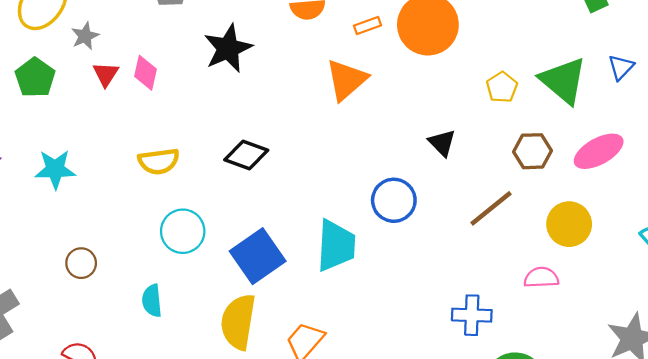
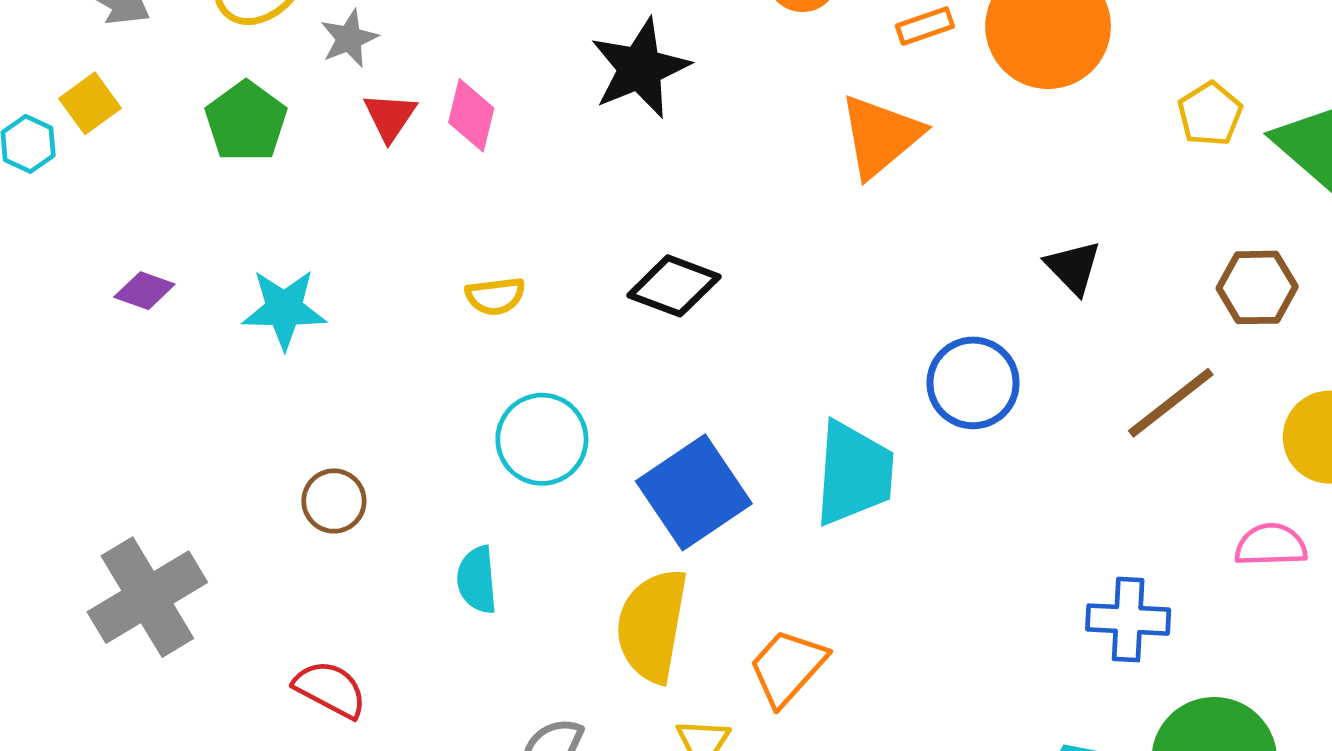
yellow pentagon: (502, 87) -> (1210, 114), moved
yellow semicircle: (159, 161) -> (495, 296), size x0.7

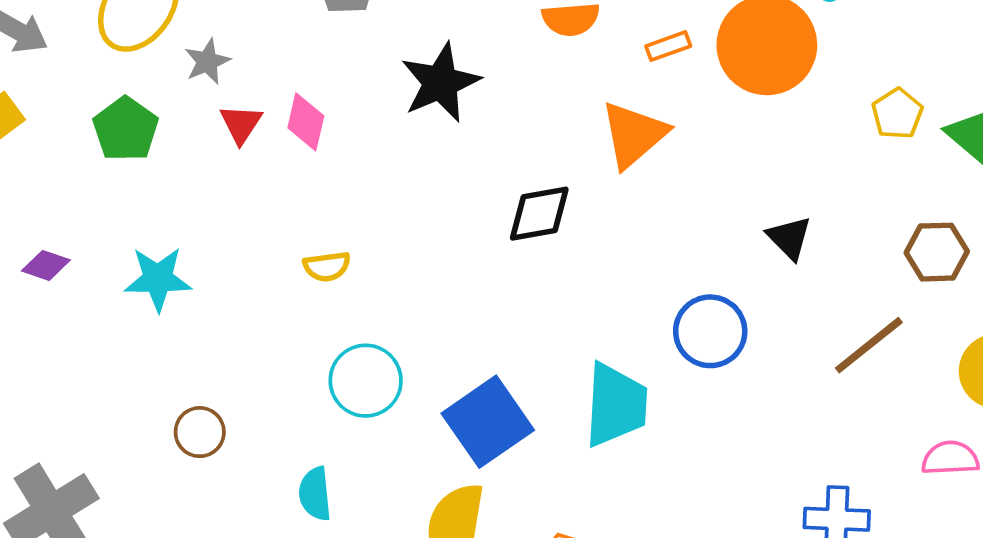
black diamond: (674, 286) -> (539, 214), moved, turned -30

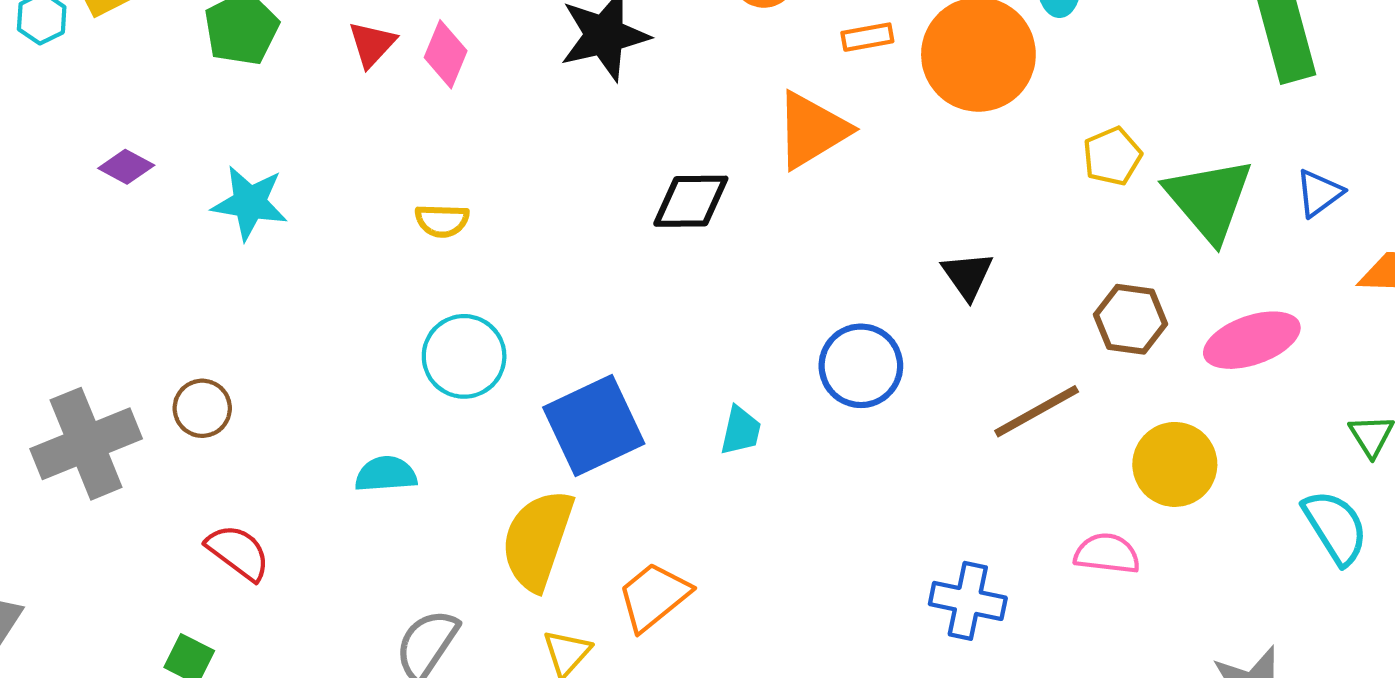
cyan trapezoid: (616, 405) -> (741, 431), size x0.5
brown circle: (200, 432) -> (202, 408), moved
cyan semicircle: (315, 494) -> (386, 474), turned 82

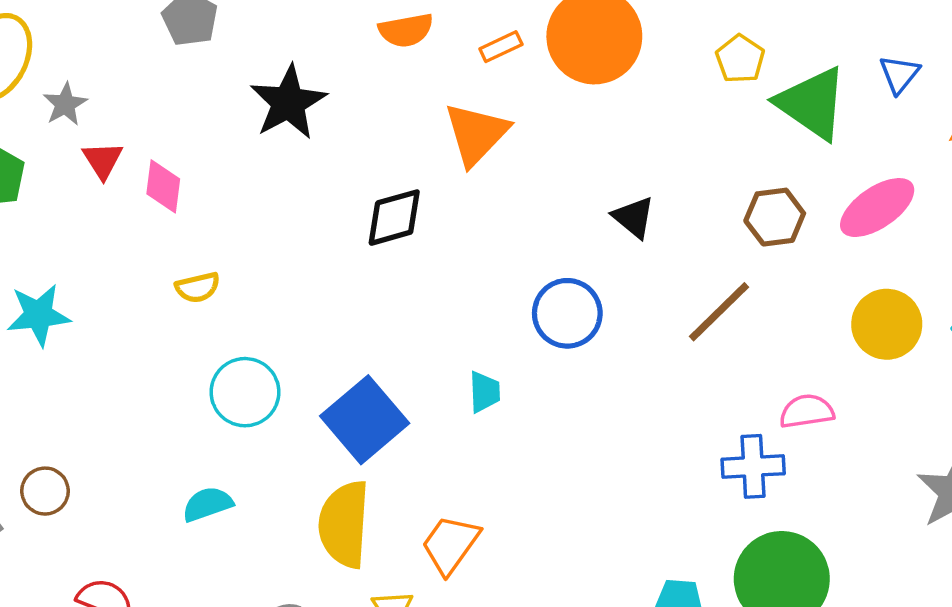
pink diamond: (446, 54) -> (163, 186), moved
yellow pentagon: (1112, 156) -> (740, 59), moved
yellow circle: (1175, 464) -> (887, 324), moved
blue cross: (968, 601) -> (753, 466), moved

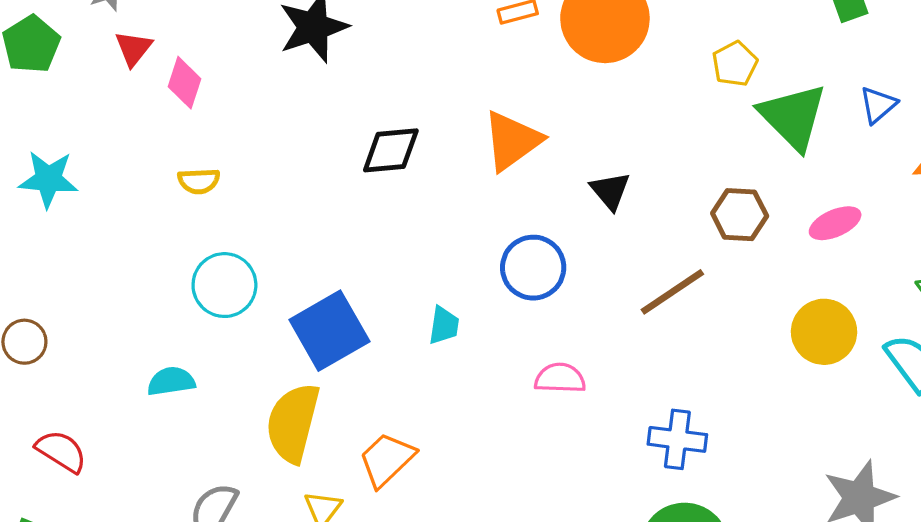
orange triangle: (476, 134) -> (512, 141), moved
pink ellipse: (877, 208) -> (835, 223), size x0.7
pink semicircle: (807, 411) -> (560, 378), moved

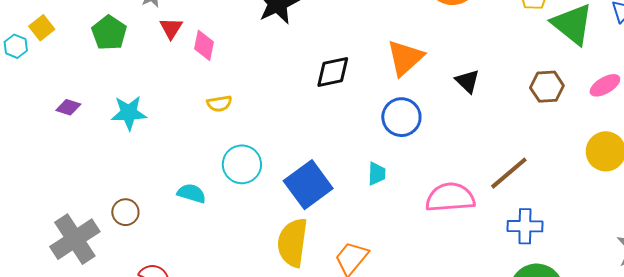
blue circle: (533, 268) -> (401, 117), moved
brown line: (672, 292) -> (509, 173), moved
pink semicircle: (560, 378) -> (450, 197), size x1.6
cyan semicircle: (171, 381) -> (191, 193), moved, turned 32

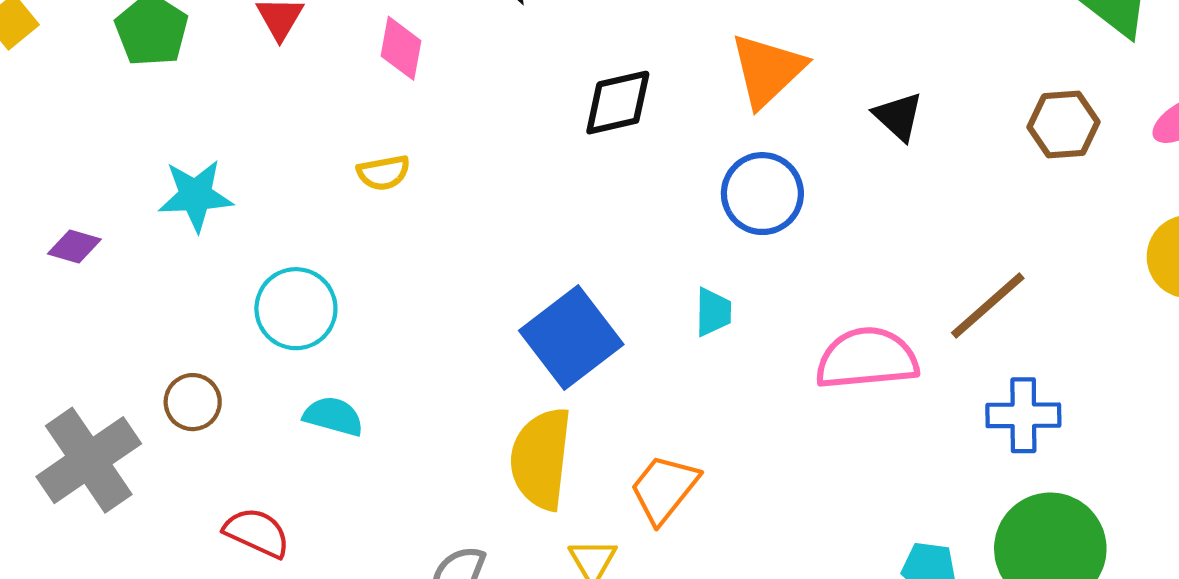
pink diamond: (204, 45) -> (401, 48), moved
purple diamond: (68, 107) -> (74, 246), moved
cyan circle: (242, 164) -> (296, 309), moved
cyan semicircle: (191, 193) -> (333, 416), moved

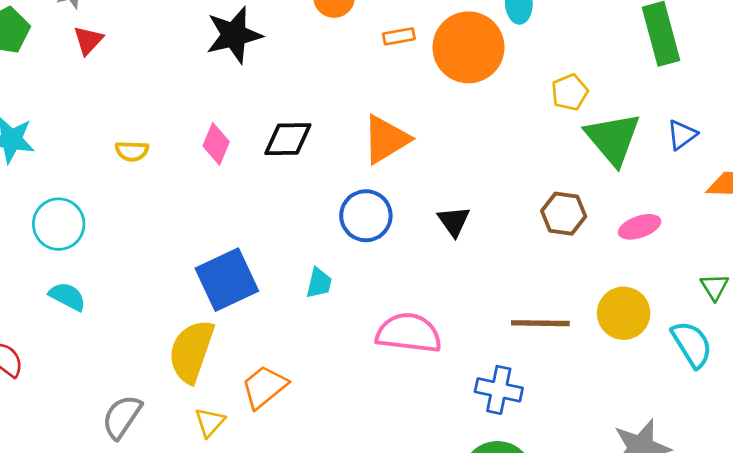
pink diamond: (401, 48) -> (216, 144), moved
black triangle: (898, 116) -> (454, 221), moved
brown line: (988, 305) -> (540, 323), moved, turned 30

